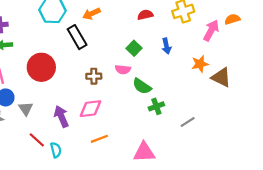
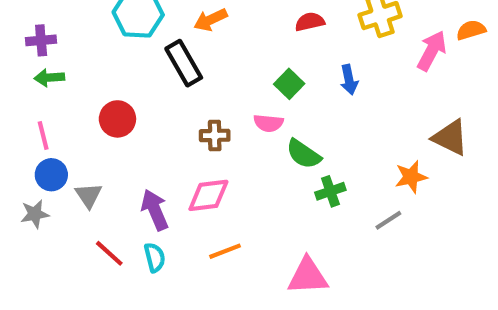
orange star: (200, 64) -> (411, 177), moved
red circle: (41, 67) -> (117, 119), size x0.7
cyan semicircle: (56, 150) -> (155, 257), moved

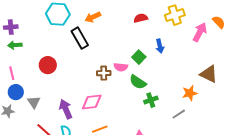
orange semicircle: (471, 30) -> (219, 22), turned 64
green square: (289, 84) -> (139, 57), moved
brown cross: (215, 135) -> (104, 73), moved

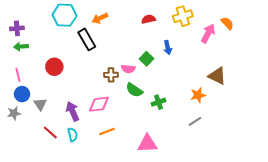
green semicircle: (138, 82) -> (134, 90), moved
gray line: (179, 114) -> (195, 121), moved

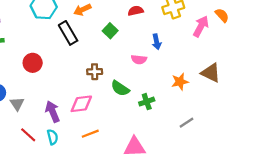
green square: (146, 59) -> (110, 31), moved
pink semicircle: (128, 69) -> (139, 60), moved
orange star: (198, 95) -> (180, 82), moved

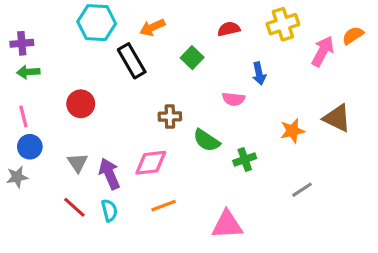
orange semicircle: (222, 15) -> (353, 35), turned -80
gray triangle: (17, 104) -> (78, 163), moved

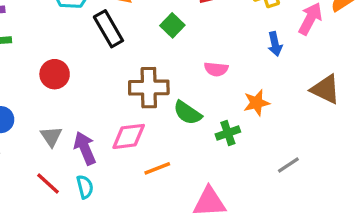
blue arrow: (259, 74) -> (275, 44), moved
brown cross: (170, 117) -> (149, 88), size x1.6
orange star: (292, 131) -> (256, 103), moved
orange line: (164, 206) -> (157, 168), moved

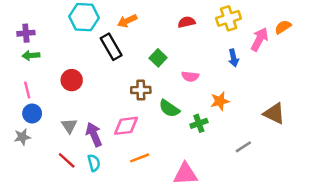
green square: (172, 25) -> (158, 58), moved
brown cross: (149, 88) -> (141, 90), size x0.7
brown triangle: (325, 89) -> (274, 113), moved
orange line: (157, 168) -> (140, 158), moved

